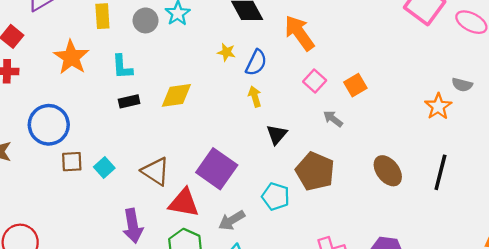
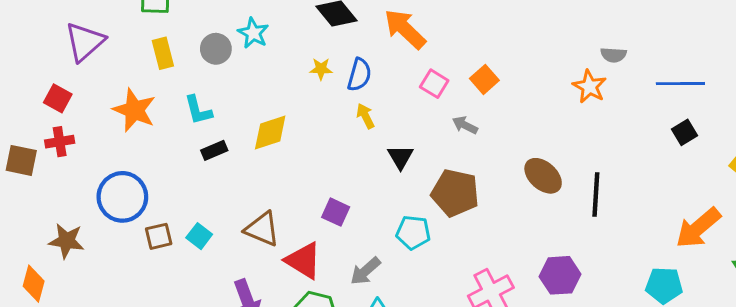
purple square: (217, 169) -> (336, 212), size x0.6
black line: (440, 172) -> (596, 194), moved
red triangle: (184, 203) -> (303, 261), turned 32

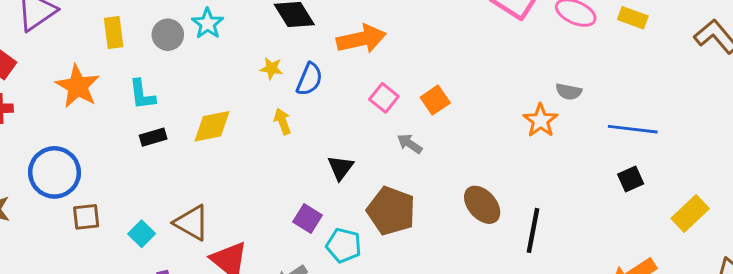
orange arrow: (405, 29) -> (361, 39), turned 117
yellow arrow: (365, 116) -> (282, 121), moved
purple square: (336, 212) -> (307, 218), moved
cyan square: (199, 236) -> (142, 234), moved

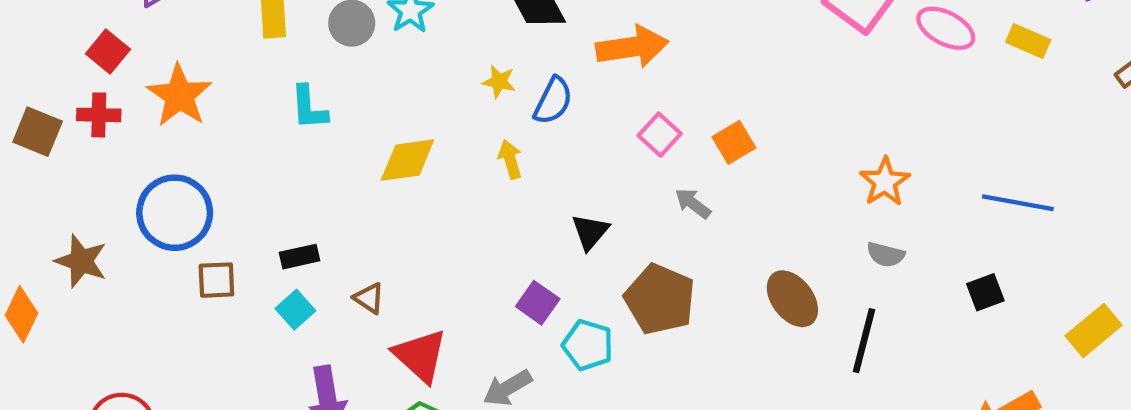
orange star: (78, 86) -> (179, 95), moved
gray semicircle: (569, 92) -> (886, 255), moved
black rectangle: (153, 137) -> (300, 257), moved
black square: (631, 179) -> (985, 292), moved
brown triangle: (192, 223) -> (369, 298), size x0.6

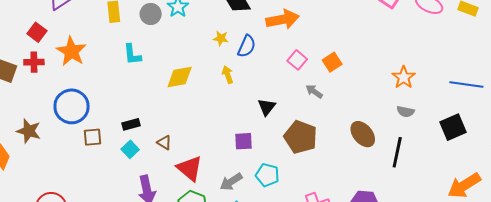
black square: (985, 292) -> (453, 127), size x1.5
purple square: (538, 303) -> (243, 141), turned -36
cyan pentagon: (588, 345) -> (267, 175), moved

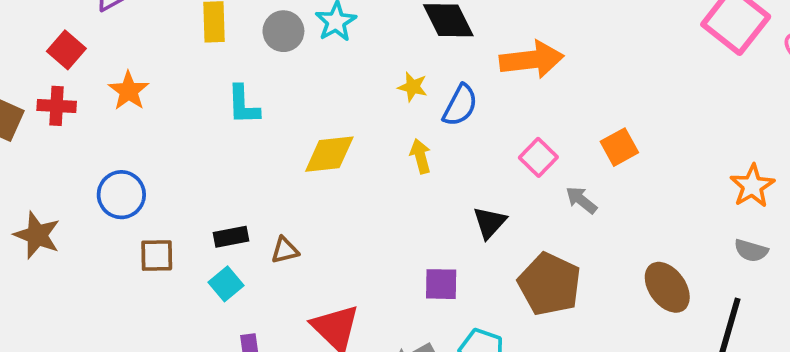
orange star: (71, 51) -> (129, 91), size x0.7
pink square: (297, 60) -> (538, 157), moved
blue circle: (72, 106) -> (121, 195), size x0.7
brown triangle: (164, 143) -> (285, 250), moved, turned -49

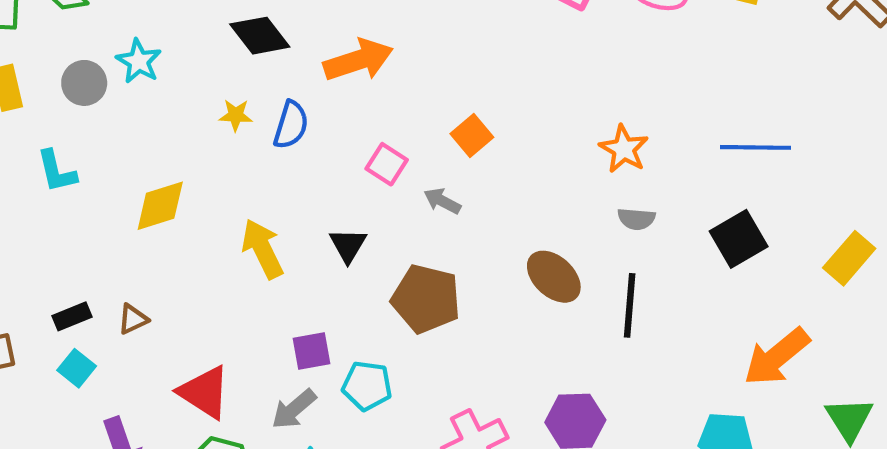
yellow arrow: (420, 156) -> (262, 249), moved, size x1.6
purple square: (441, 284) -> (312, 351), moved

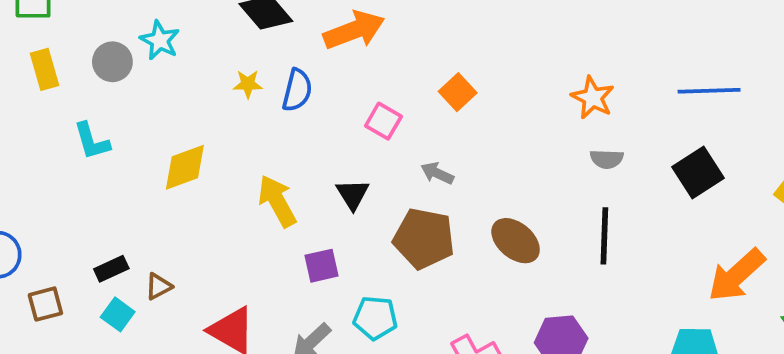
gray arrow: (442, 201) -> (437, 173), moved
brown ellipse: (554, 277) -> (516, 241), moved
brown triangle: (133, 319) -> (159, 286), moved
purple square: (312, 351) -> (321, 266), moved

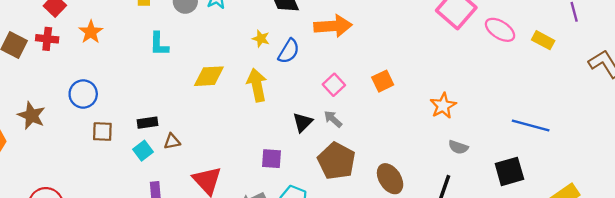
orange star: (593, 98) -> (443, 106), moved
gray arrow: (437, 173) -> (333, 119), moved
yellow arrow: (277, 201) -> (257, 85), moved

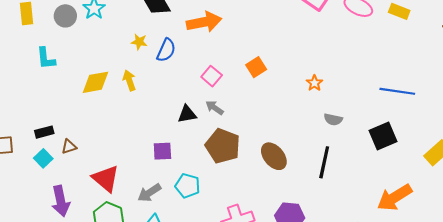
yellow arrow: (257, 85) -> (129, 80), moved, size x0.7
orange star: (443, 106) -> (314, 83), size x0.7
black triangle: (303, 122) -> (187, 114), turned 42

